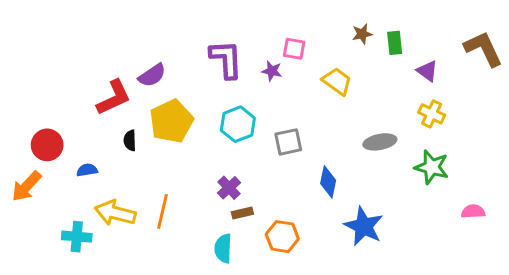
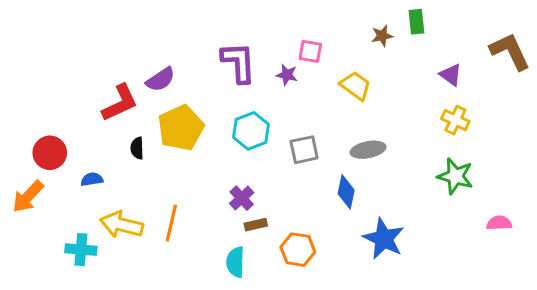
green rectangle: (395, 43) -> (416, 22), moved
gray ellipse: (380, 142) -> (368, 150), moved

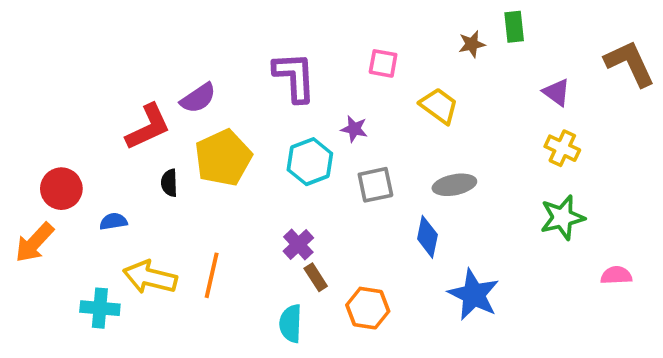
purple star: (287, 75) -> (354, 129), moved
green star: (455, 176) -> (562, 218), turned -30
brown rectangle: (256, 225) -> (316, 277), turned 70

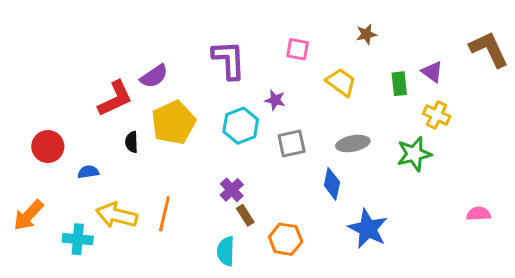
green rectangle: (514, 27) -> (399, 84), moved
green star: (562, 218) -> (414, 154), moved
orange arrow: (34, 243) -> (28, 215), moved

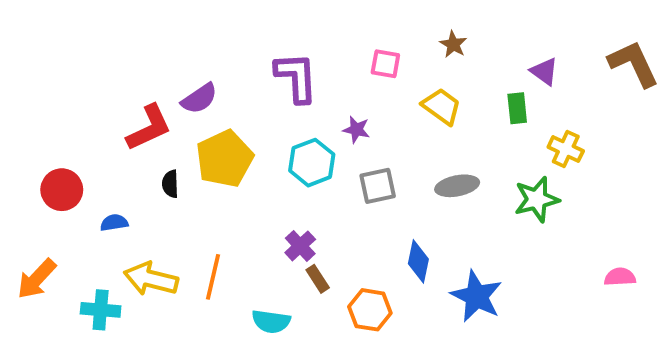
brown star: (366, 34) -> (453, 44), moved, turned -30
purple triangle: (432, 72) -> (544, 71), moved
blue diamond: (332, 184) -> (418, 261), moved
cyan semicircle: (226, 251) -> (271, 321), moved, turned -84

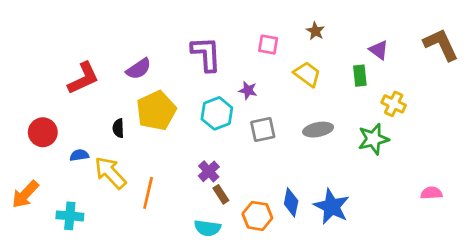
red L-shape: (149, 128) -> (83, 78), moved
blue diamond: (418, 261) -> (291, 202), moved
yellow arrow: (151, 279) -> (110, 173), moved, turned 33
cyan semicircle: (271, 321) -> (207, 228), moved

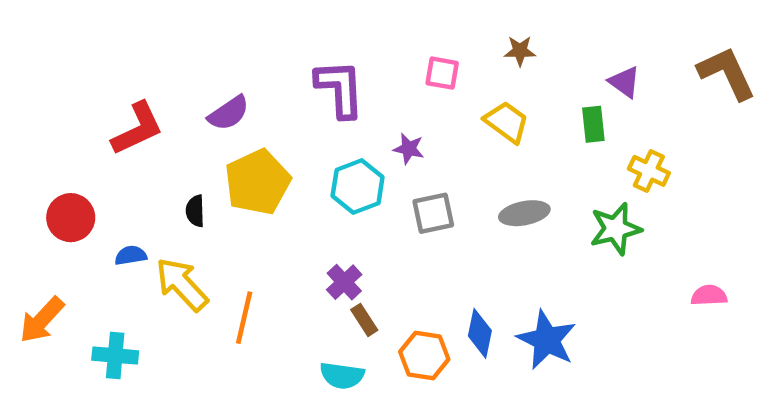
brown star: (315, 31) -> (520, 51), turned -30
pink semicircle: (431, 193) -> (709, 295), moved

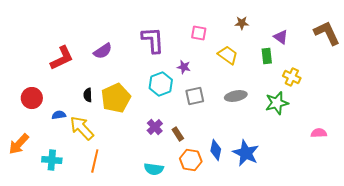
brown star: (520, 51) -> (242, 23), moved
yellow pentagon: (257, 182) -> (116, 98), moved
orange line: (244, 318) -> (95, 161), moved
brown rectangle: (364, 320) -> (178, 134), moved

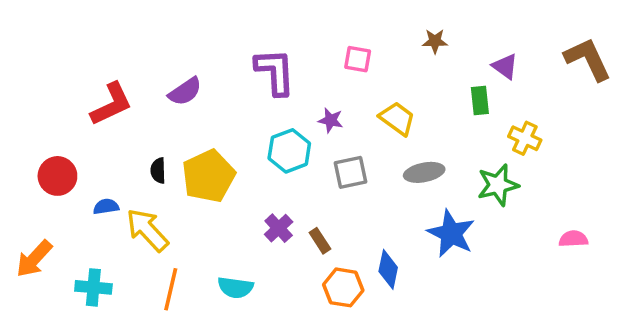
yellow trapezoid: (228, 55) -> (397, 118), moved
blue star: (246, 153) -> (451, 234), moved
cyan semicircle: (154, 169) -> (235, 287), moved

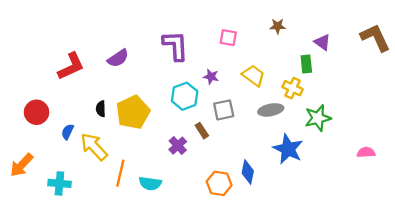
yellow cross: (525, 138) -> (293, 88), moved
blue semicircle: (106, 207) -> (68, 132), turned -56
brown rectangle: (320, 241) -> (202, 131), moved
orange line: (171, 289) -> (120, 173), moved

